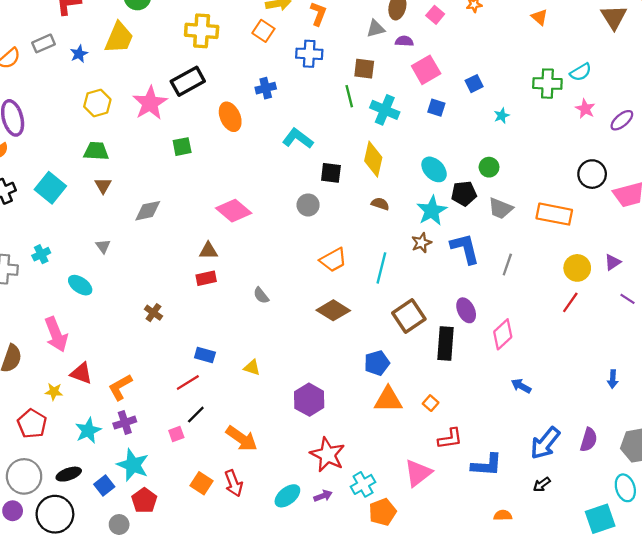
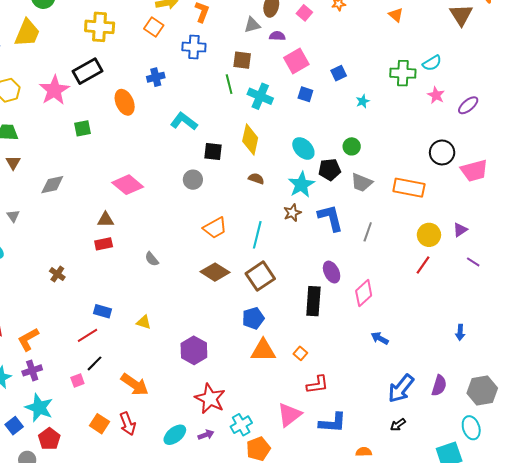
brown square: (409, 316) -> (260, 276), moved
blue L-shape: (487, 465) -> (333, 423), moved

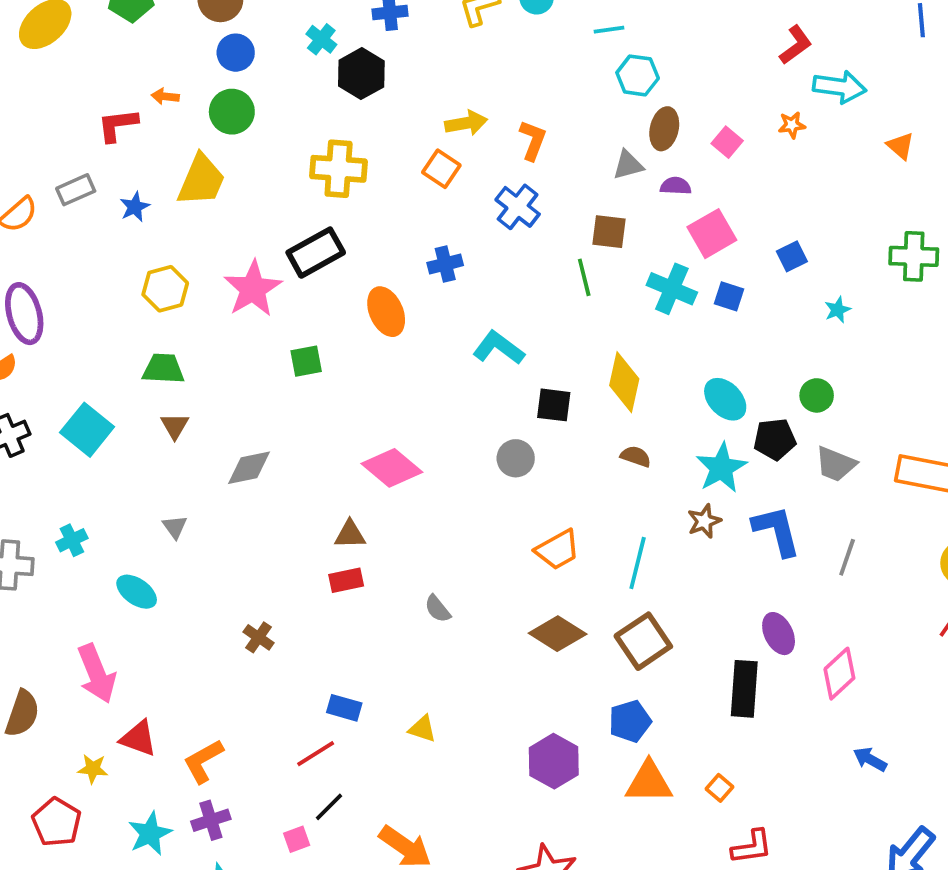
blue cross: (194, 47) -> (518, 207), turned 35
cyan cross: (260, 96) -> (672, 289), moved
purple hexagon: (194, 350) -> (554, 761), moved

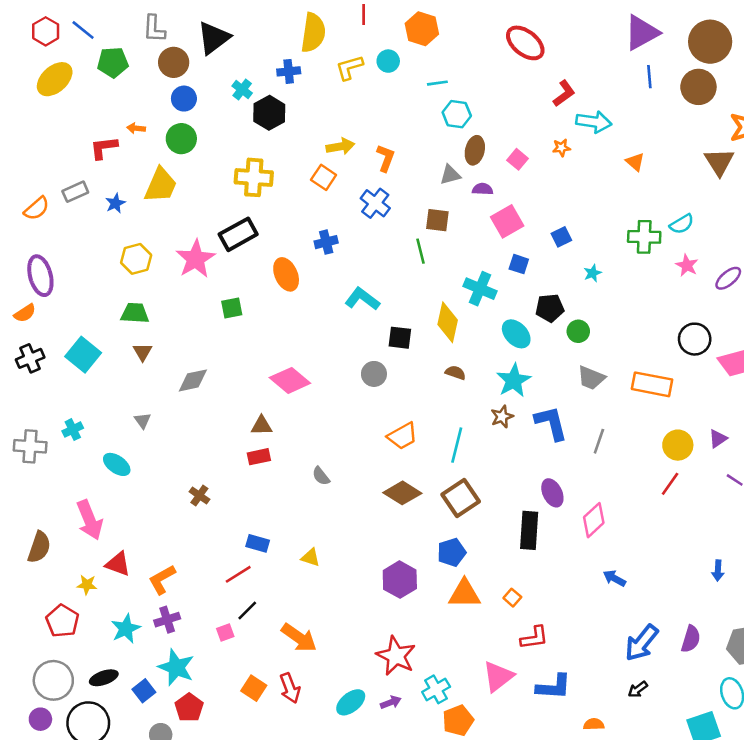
cyan cross: (672, 289) -> (480, 289), moved
black pentagon: (775, 439) -> (550, 308), moved

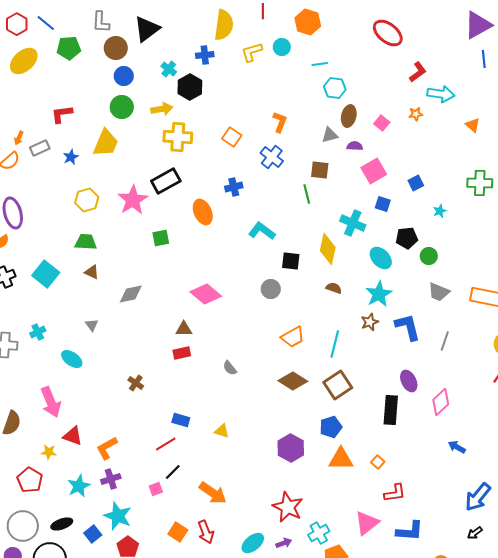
orange arrow: (136, 128) -> (19, 138), moved, turned -72
yellow arrow: (340, 146) -> (162, 109), moved
brown triangle: (143, 352) -> (92, 272), turned -35

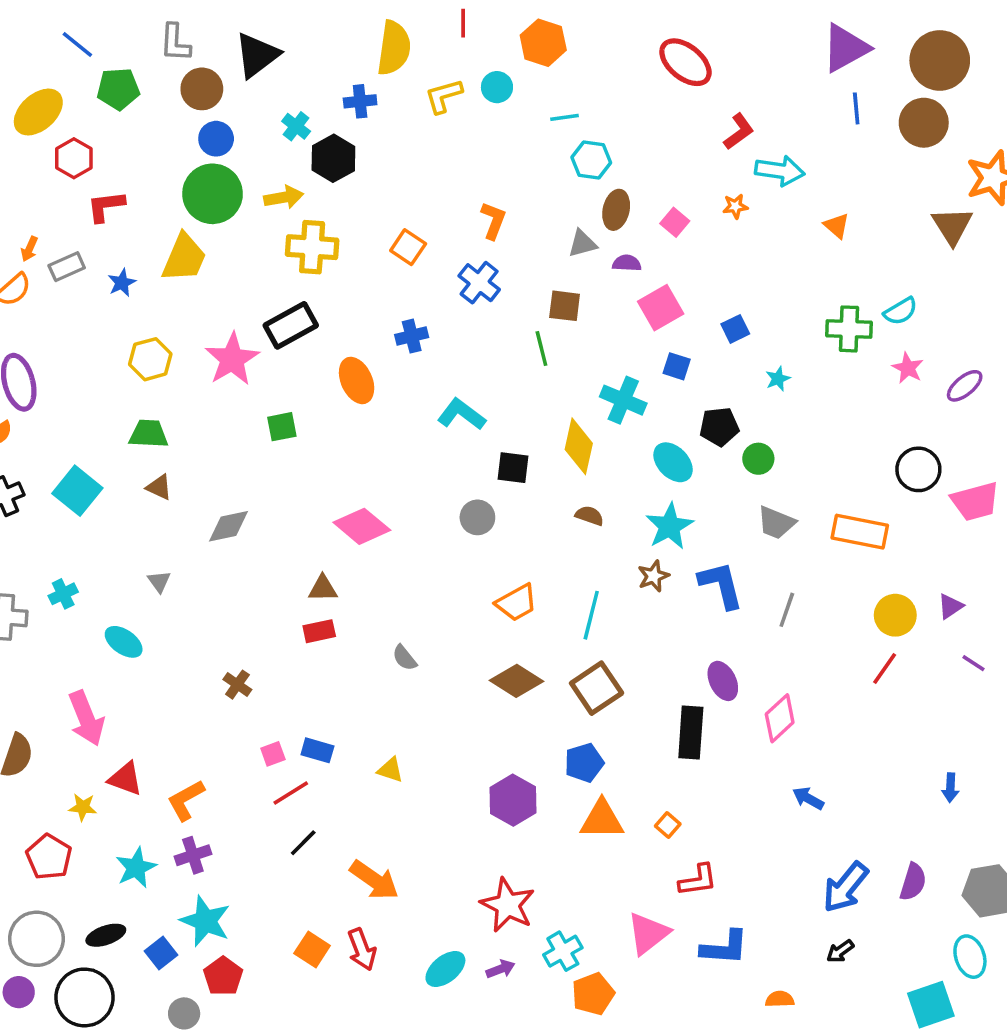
red hexagon: (17, 24) -> (74, 158), moved
green circle: (122, 107) -> (213, 194), size x1.4
pink square: (156, 489) -> (273, 754), moved

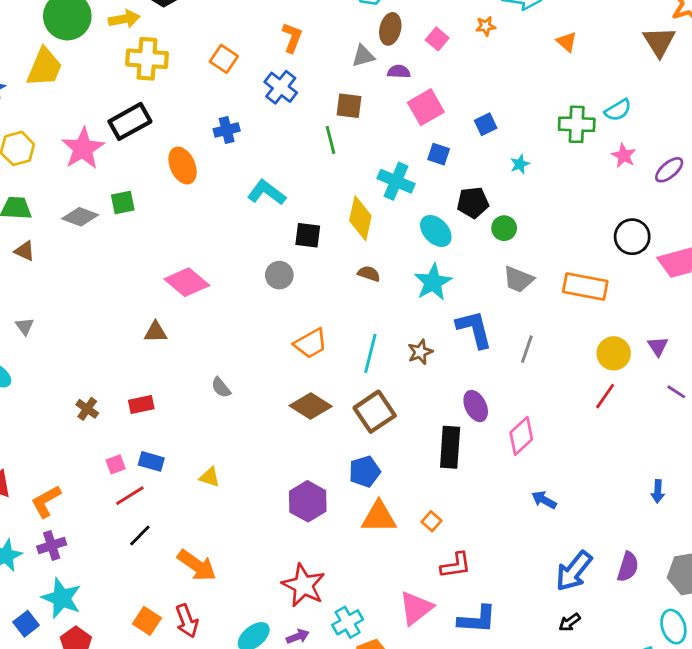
gray diamond: (229, 526) -> (80, 217), moved, turned 32
brown star: (653, 576) -> (420, 352), moved
purple triangle: (950, 606) -> (658, 346), turned -30
red rectangle: (319, 631) -> (141, 405), moved

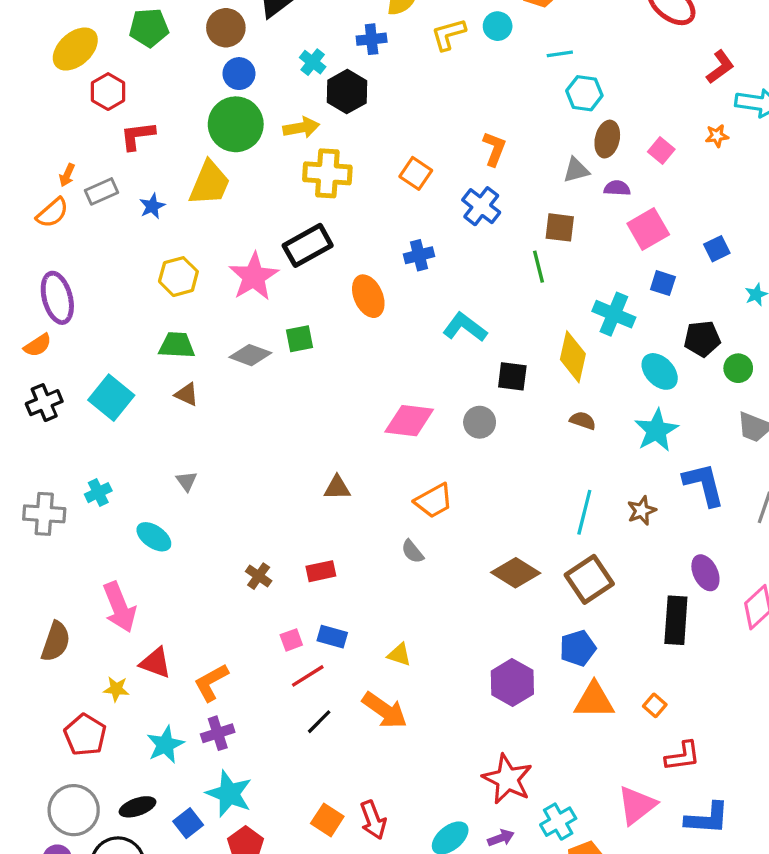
pink diamond: (187, 282) -> (409, 421), moved, turned -33
orange trapezoid: (311, 343) -> (434, 501), moved
orange arrow: (197, 565) -> (385, 710), moved

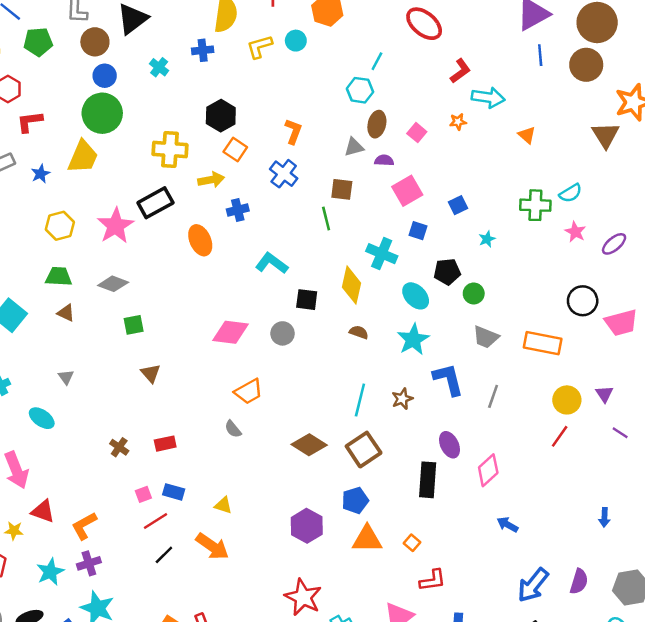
cyan line: (560, 54) -> (377, 61), moved, turned -54
black hexagon: (347, 92) -> (221, 116), moved
yellow arrow: (301, 128) -> (211, 180), moved
green square: (300, 339) -> (134, 325), moved
brown triangle: (337, 488) -> (151, 373), moved, turned 50

